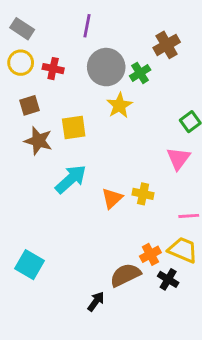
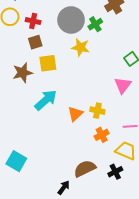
brown square: (29, 105) -> (35, 42), moved
yellow star: (119, 105) -> (81, 47), turned -30
brown star: (38, 141) -> (23, 73), turned -30
orange cross: (150, 254) -> (102, 135), moved
black cross: (168, 279) -> (115, 172), turned 32

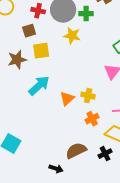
red cross: (33, 21) -> (38, 11), moved
green cross: (95, 24) -> (86, 14), turned 32
black arrow: (64, 187) -> (56, 169), turned 72

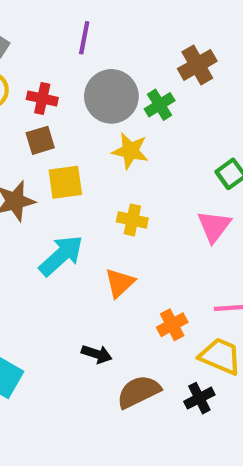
red cross: (38, 11) -> (42, 98), moved
green cross: (86, 14) -> (160, 105), turned -32
yellow cross: (88, 96) -> (132, 220), moved
black arrow: (56, 169) -> (97, 354), moved

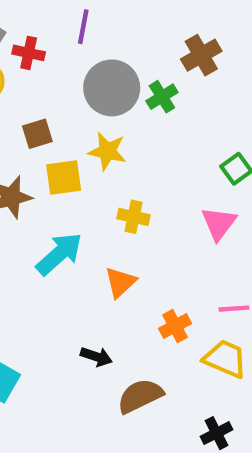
red cross: (42, 98) -> (29, 53), moved
yellow star: (130, 151) -> (107, 151), moved
black cross: (199, 398) -> (217, 433), moved

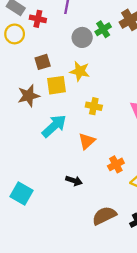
gray circle: (112, 88) -> (82, 37), size x0.7
green cross: (162, 97) -> (103, 29), moved
brown semicircle: (140, 396) -> (104, 216), moved

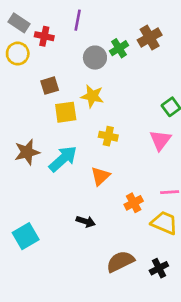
brown star: (29, 96) -> (27, 152), moved
cyan square: (22, 194) -> (26, 236), turned 30

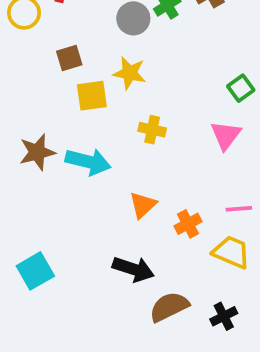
cyan arrow: (63, 159) -> (88, 162), turned 56
orange triangle: (100, 176) -> (143, 205), moved
black arrow: (86, 221) -> (133, 269), moved, size x1.5

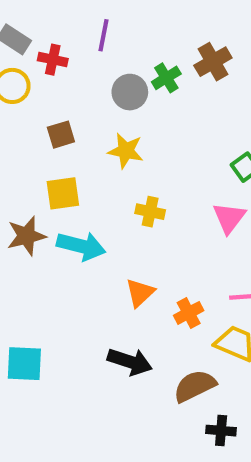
yellow square: (92, 96) -> (63, 193), moved
cyan square: (35, 271) -> (24, 364), turned 33
brown semicircle: (169, 307) -> (195, 386), moved
black cross: (224, 316) -> (221, 431), moved, turned 32

